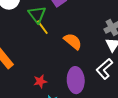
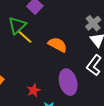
green triangle: (37, 14) -> (17, 25), turned 36

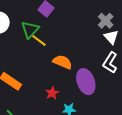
orange semicircle: (58, 45) -> (62, 62), moved

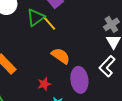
yellow line: (39, 40) -> (49, 23), moved

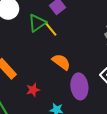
red star: (44, 84) -> (33, 90), moved

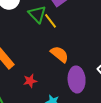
green triangle: (37, 23) -> (37, 14), turned -42

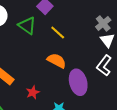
yellow line: (51, 21) -> (58, 33), moved

